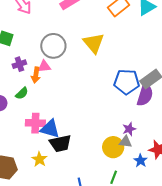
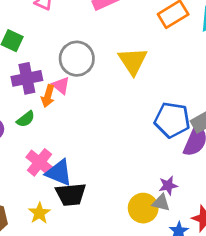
purple cross: (19, 64) -> (27, 78), size x1.5
pink triangle: (44, 66) -> (61, 86), turned 40
pink cross: (35, 123) -> (39, 162), turned 30

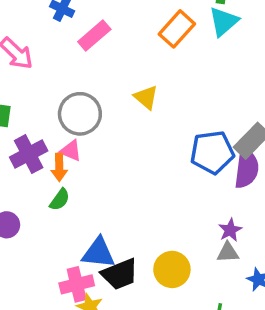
yellow triangle: (133, 61) -> (146, 97), size x0.7
green semicircle: (26, 119) -> (60, 200), moved
pink cross: (39, 162) -> (77, 284), moved, turned -36
yellow circle: (143, 208) -> (172, 269), moved

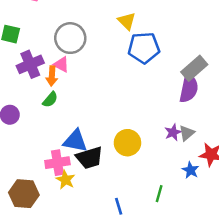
yellow triangle: (146, 97) -> (127, 21), moved
blue pentagon: (212, 152) -> (144, 48), moved
gray triangle: (228, 252) -> (187, 133), moved, turned -42
yellow circle: (172, 269) -> (127, 143), moved

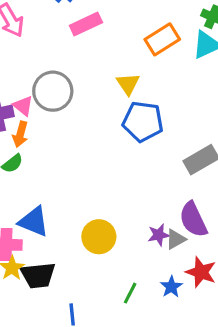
pink triangle: (61, 64) -> (23, 106), moved
purple semicircle: (189, 88) -> (193, 219), moved, turned 132
black trapezoid: (90, 158) -> (38, 275), moved
green line: (159, 194) -> (130, 293), moved

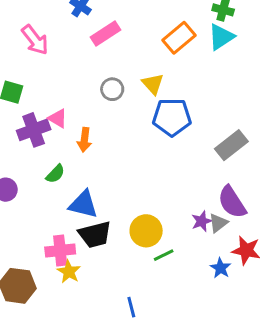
gray circle: (53, 91) -> (112, 89), moved, size x0.6
orange arrow: (20, 134) -> (84, 140), moved
blue triangle: (34, 222) -> (83, 204), moved
black trapezoid: (38, 275) -> (95, 235), moved
green line: (130, 293) -> (164, 255), moved, turned 45

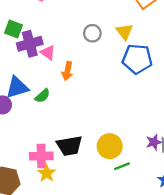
purple cross: (34, 130) -> (30, 44), moved
blue triangle: (83, 204) -> (17, 87), moved, turned -35

